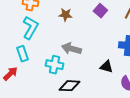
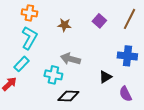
cyan rectangle: (22, 54) -> (21, 64), turned 63
black triangle: (106, 67) -> (105, 77), turned -48

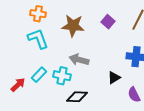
brown star: (64, 25) -> (73, 26), size x1.6
cyan L-shape: (29, 38) -> (38, 39), turned -50
cyan rectangle: (21, 64) -> (39, 75), moved

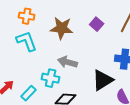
cyan rectangle: (39, 75) -> (29, 93), moved
black triangle: (114, 78) -> (103, 80), size x1.6

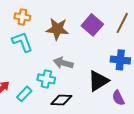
purple square: (97, 24) -> (92, 25), size x1.5

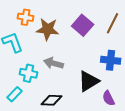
orange cross: (22, 17) -> (26, 17), moved
cyan cross: (46, 79) -> (29, 73), moved

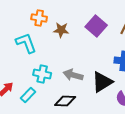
brown star: (48, 29) -> (61, 30), size x0.7
gray arrow: (54, 63) -> (73, 75), moved

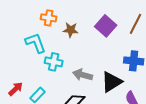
cyan cross: (42, 74) -> (54, 62), moved

